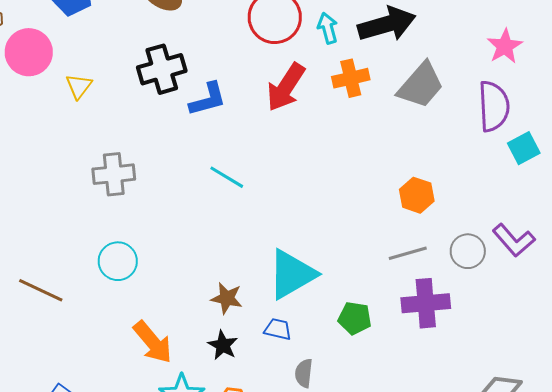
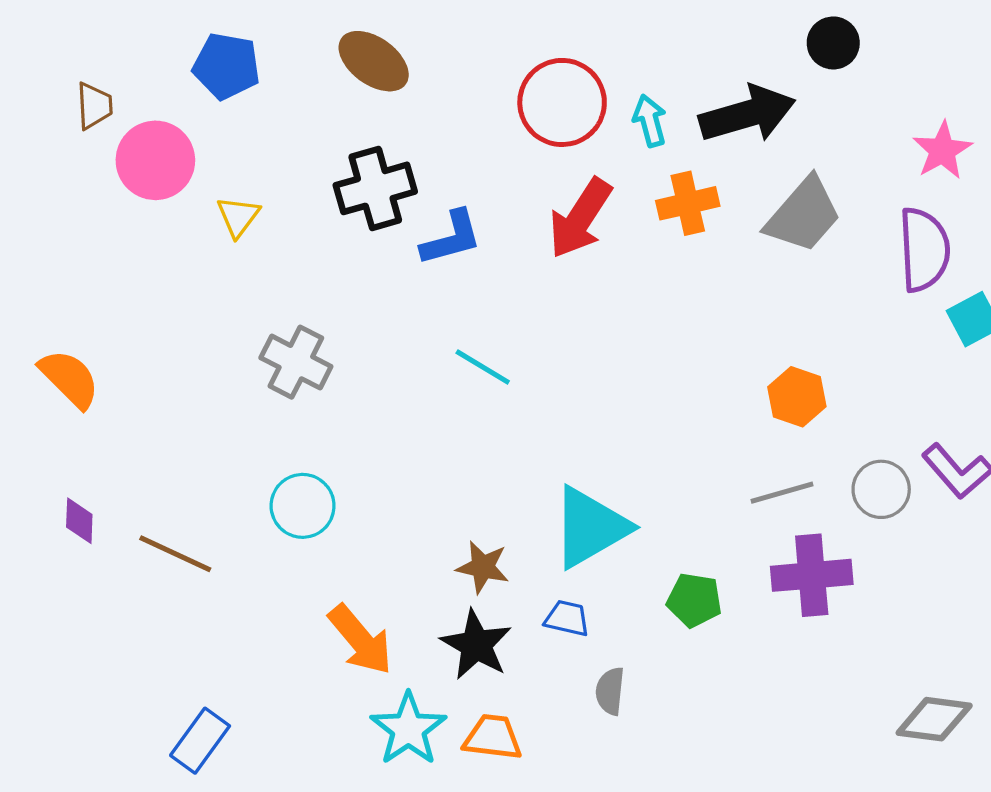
gray cross: (114, 174) -> (296, 362), turned 33
black star: (223, 345) -> (476, 645), size x1.4

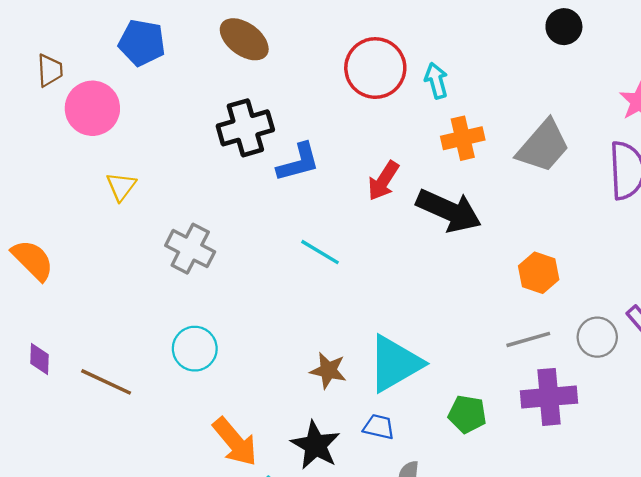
black arrow: (747, 114) -> (449, 211), moved, turned 40
yellow triangle: (238, 217) -> (121, 186), moved
red arrow: (580, 218) -> (383, 181), moved, size x0.7
brown star: (483, 567) -> (328, 370), moved

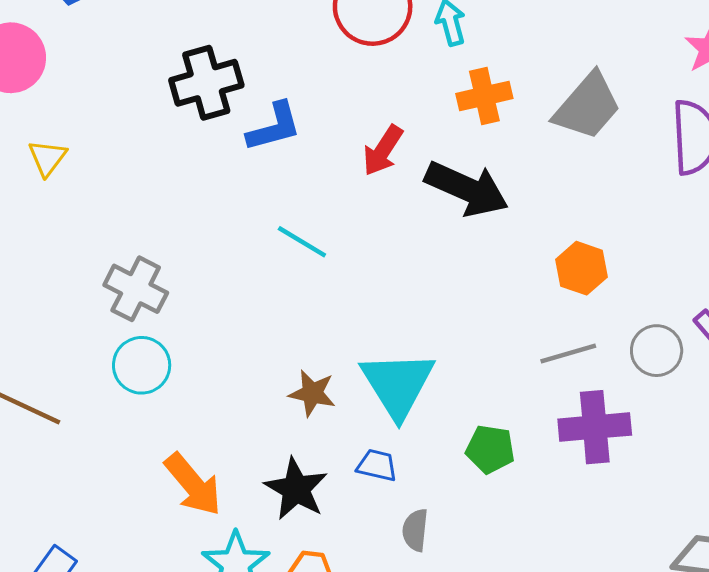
gray cross: (190, 249) -> (136, 289), moved
cyan triangle: (395, 364) -> (398, 384), turned -32

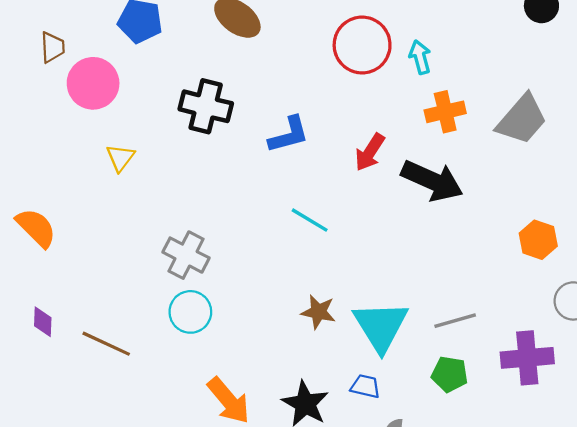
black cross: (206, 83) -> (206, 106), moved, turned 30
orange hexagon: (581, 268) -> (538, 240), moved
gray line: (568, 354) -> (455, 321), moved
brown star: (312, 393) -> (318, 312), moved

